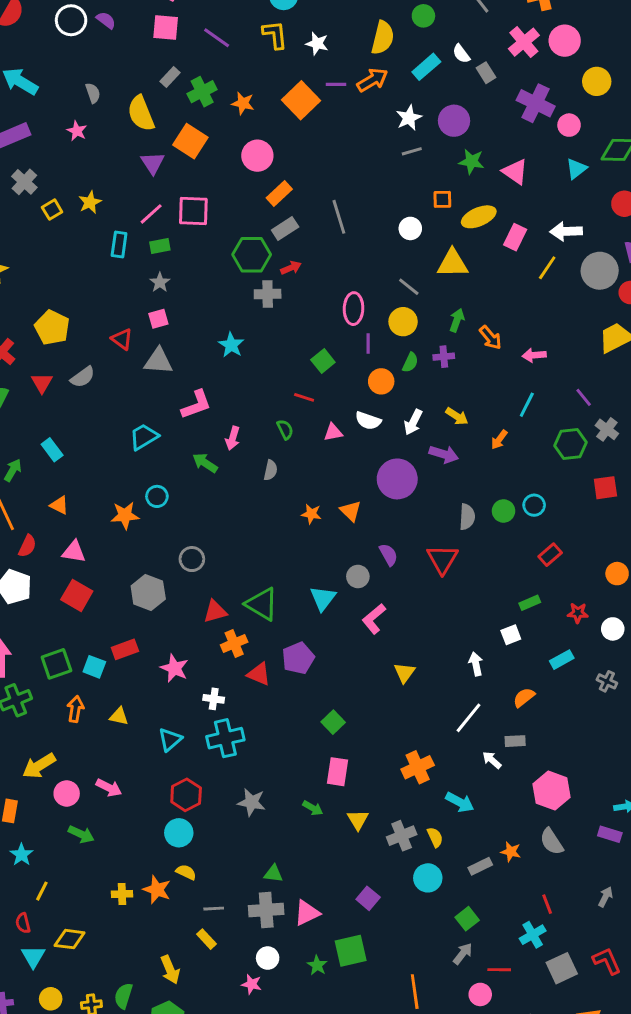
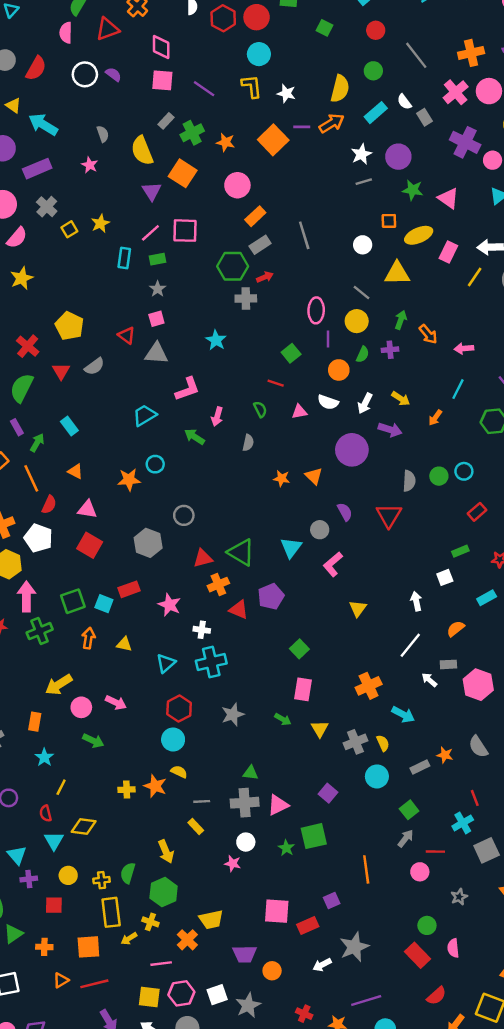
pink hexagon: (552, 791) -> (478, 685), moved
gray star: (252, 802) -> (233, 714), turned -30

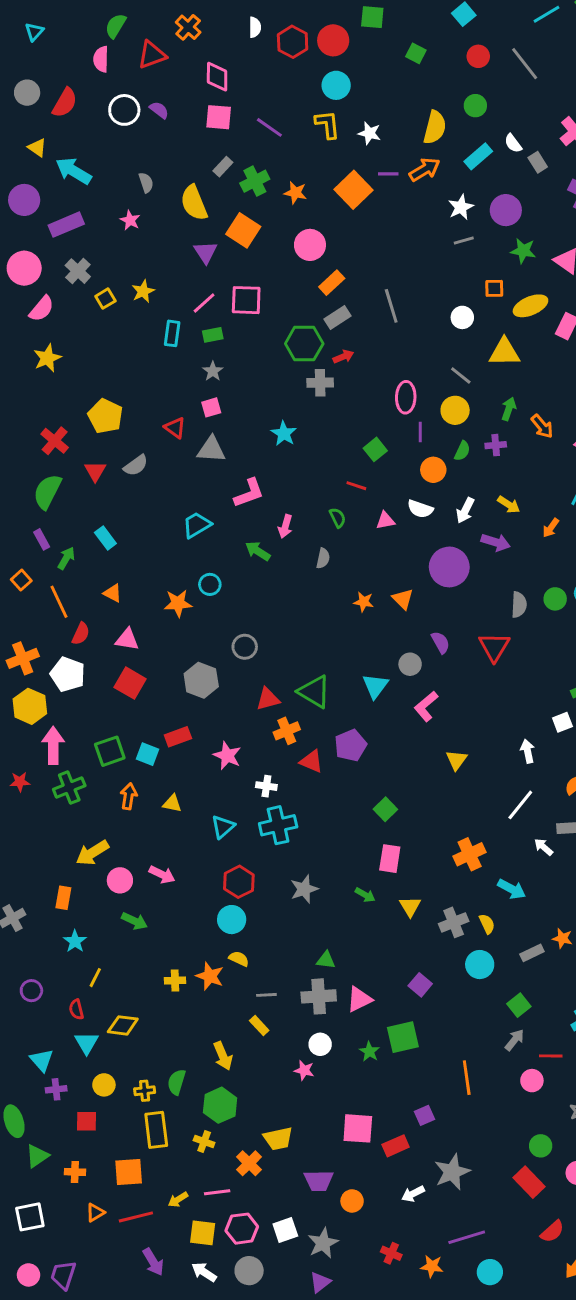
gray line: (416, 55) -> (525, 64), moved
yellow arrow: (129, 939) -> (178, 1200), moved

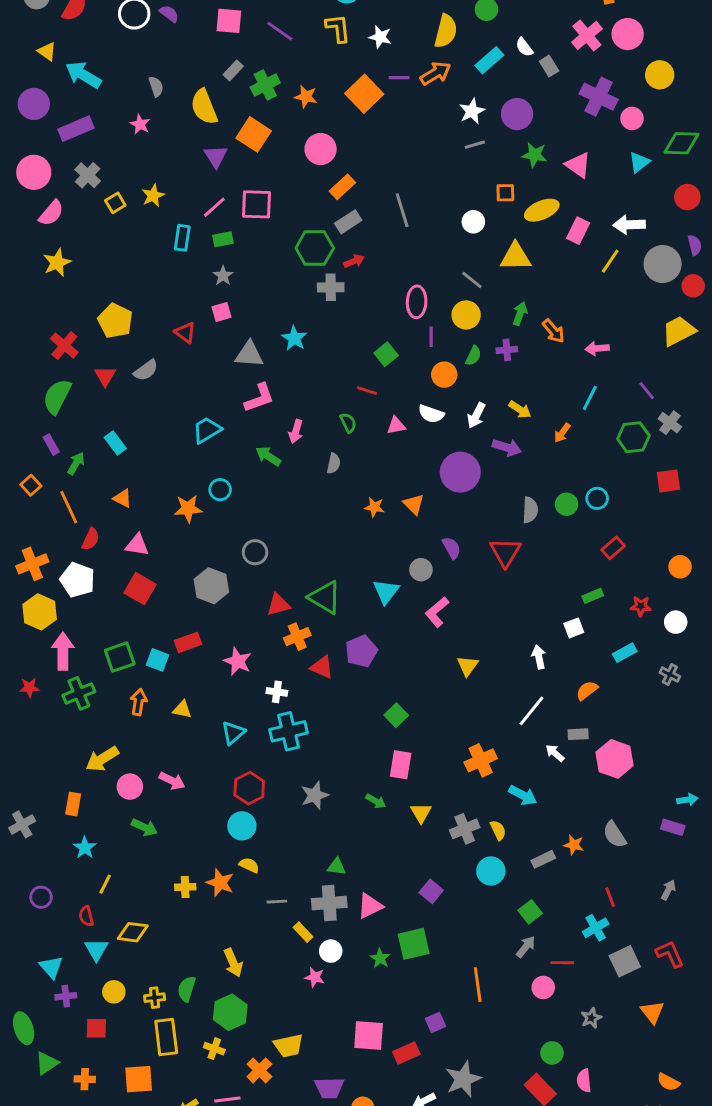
gray triangle: (211, 449) -> (249, 354), moved
yellow rectangle: (259, 1025) -> (303, 932), moved

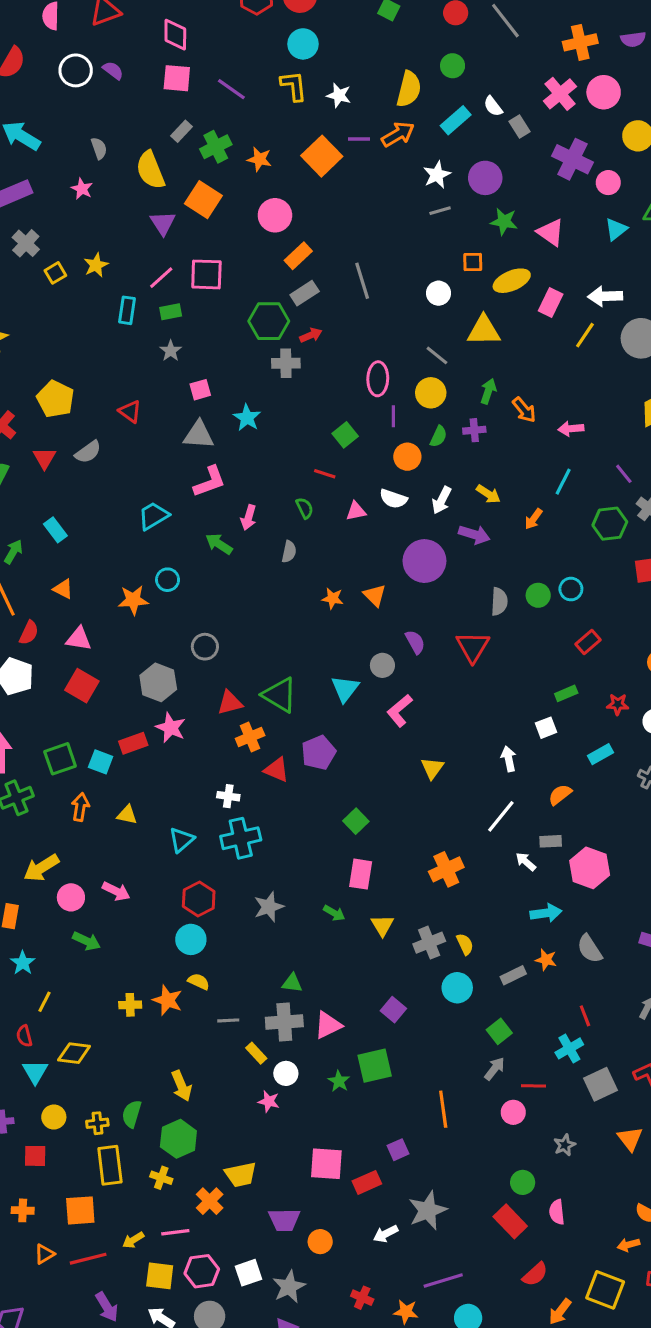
pink square: (222, 312) -> (200, 390), moved
pink star: (238, 661) -> (171, 728), moved
cyan arrow: (523, 795) -> (546, 913), moved, turned -36

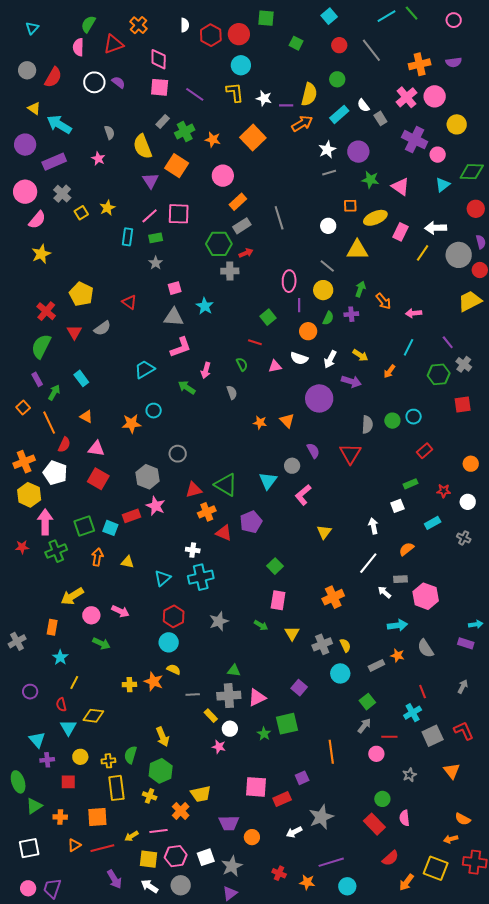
purple line: (359, 139) -> (286, 105), moved
gray semicircle: (289, 552) -> (232, 392), turned -32

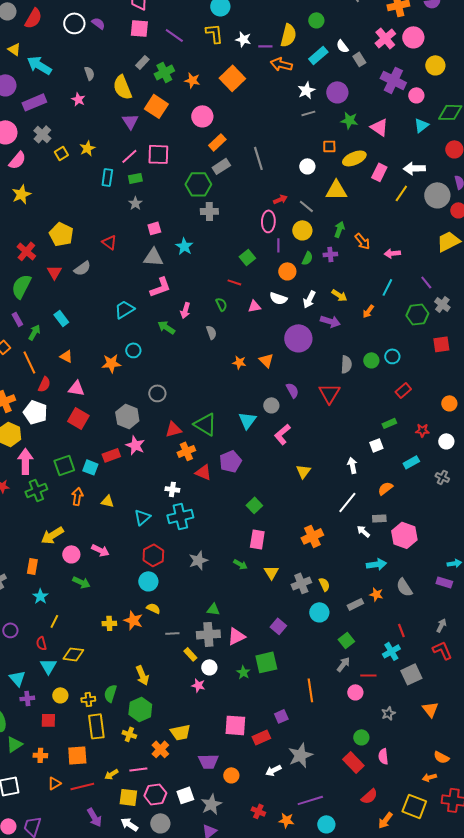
orange arrow: (302, 123) -> (281, 64), turned -135
red arrow: (246, 253) -> (280, 199), moved
red L-shape: (464, 731) -> (442, 650), moved

